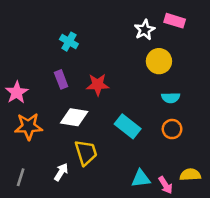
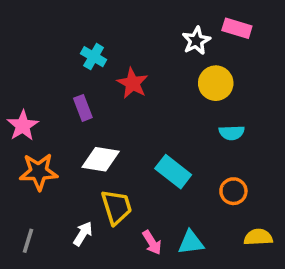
red star: (98, 85) -> (132, 83), moved, turned 30
orange circle: (172, 129) -> (233, 191), moved
pink arrow: (165, 185) -> (152, 242), moved

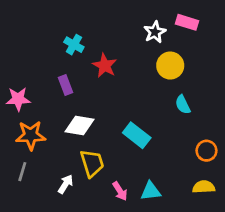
pink star: (23, 126) -> (18, 99), turned 30
cyan semicircle: (232, 133) -> (183, 105), turned 66
orange circle: (233, 191) -> (206, 151), moved
gray line: (28, 241) -> (22, 172), moved

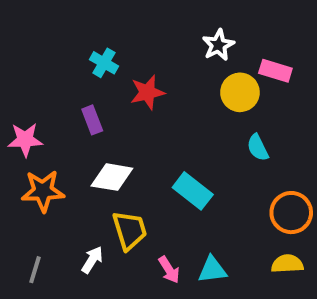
pink rectangle: (187, 22) -> (275, 71), moved
red star: (105, 66) -> (147, 92), turned 30
orange circle: (206, 151) -> (291, 213), size x1.4
gray line: (22, 172) -> (35, 270), moved

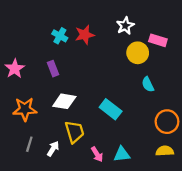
red star: (147, 92) -> (85, 35), moved
pink star: (25, 140) -> (15, 69), moved, turned -30
gray line: (35, 270) -> (29, 144), moved

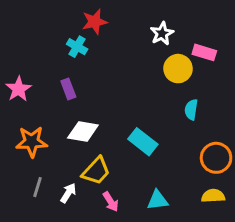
red star: (85, 35) -> (95, 22), moved
cyan semicircle: (148, 84) -> (191, 110), turned 35
yellow trapezoid: (74, 132) -> (96, 171), turned 60
pink arrow: (97, 154) -> (111, 202), moved

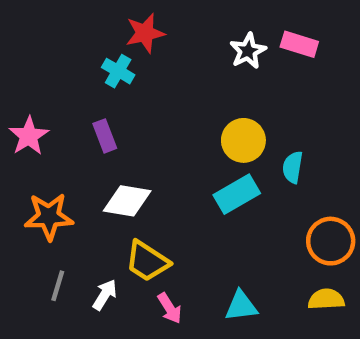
pink rectangle: (204, 52) -> (299, 44), moved
yellow circle: (178, 69) -> (243, 140), moved
cyan rectangle: (143, 142) -> (237, 194), moved, turned -68
yellow trapezoid: (96, 171) -> (147, 261), turned 80

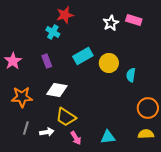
cyan rectangle: (237, 194) -> (83, 56), moved
white arrow: (105, 295) -> (47, 132), turned 48

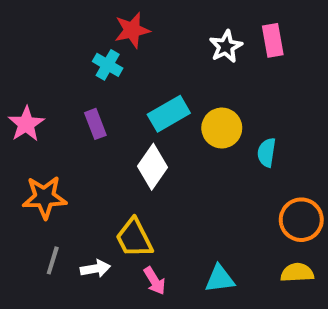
pink rectangle: (134, 20) -> (273, 40), turned 63
white diamond: (57, 90) -> (152, 167), moved, turned -65
yellow trapezoid: (66, 117) -> (134, 238), turned 30

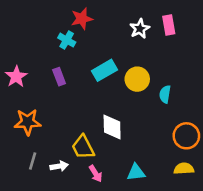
white diamond: (152, 167) -> (112, 127), moved, turned -36

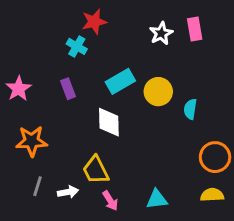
white diamond: (112, 127) -> (109, 122), moved

